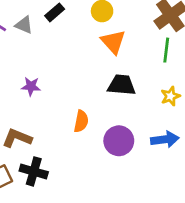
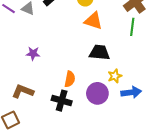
orange triangle: (113, 42) -> (93, 21), turned -30
yellow star: (170, 96) -> (115, 76), moved
black cross: (34, 171) -> (62, 101), moved

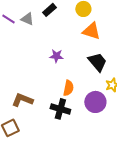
black trapezoid: (99, 52) -> (97, 62), turned 45
purple star: (33, 54) -> (56, 56), moved

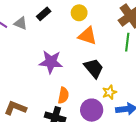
purple star: (56, 56) -> (51, 62), size x1.6

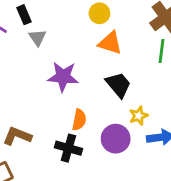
black rectangle: (44, 14) -> (24, 15), moved, turned -72
gray triangle: (21, 23) -> (37, 38), moved, turned 32

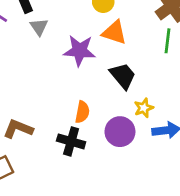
purple star: (63, 77) -> (79, 51), moved

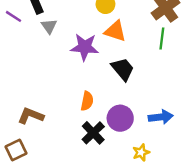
yellow star: (144, 108) -> (141, 153), moved
black cross: (71, 141) -> (93, 133), moved, turned 30

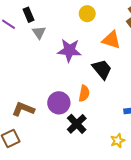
orange triangle: (115, 31) -> (111, 40), moved
orange semicircle: (87, 101) -> (84, 93), moved
purple circle: (120, 118) -> (59, 103), moved

